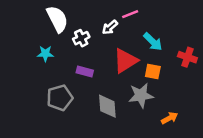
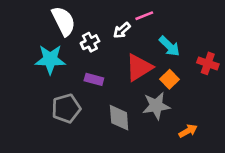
cyan star: (45, 54) -> (50, 59), size x1.6
orange square: (153, 72) -> (169, 79), turned 35

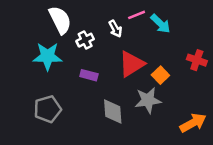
white arrow: (122, 30) -> (115, 29), turned -78
cyan arrow: (169, 46) -> (160, 24), moved
gray pentagon: (66, 108) -> (48, 109), moved
orange arrow: (188, 131) -> (193, 123), moved, size x1.5

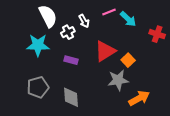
white arrow: (115, 29) -> (84, 21), moved
red cross: (197, 60) -> (157, 34), moved
gray diamond: (113, 112) -> (71, 97), moved
orange arrow: (193, 123) -> (139, 98), moved

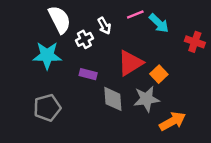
gray diamond: (71, 97) -> (113, 99), moved

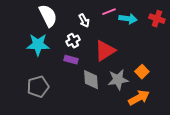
cyan arrow: (159, 23) -> (128, 19), turned -36
white cross: (84, 39) -> (73, 41), moved
red cross: (195, 42) -> (157, 19), moved
orange square: (159, 74) -> (142, 72), moved

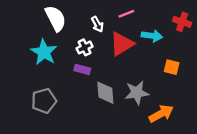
cyan arrow: (128, 19) -> (152, 36), moved
cyan star: (38, 45) -> (44, 52), turned 30
red triangle: (105, 51) -> (122, 44), moved
orange square: (142, 72) -> (172, 67), moved, turned -32

